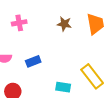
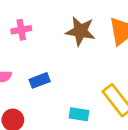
brown star: (64, 24) -> (80, 31), size x1.5

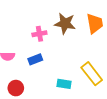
pink cross: (21, 30) -> (39, 34), moved

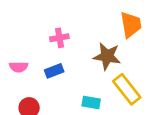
brown star: (65, 23) -> (107, 56), moved

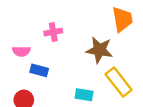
pink semicircle: (18, 67) -> (21, 51), moved
blue rectangle: (54, 71) -> (39, 70), moved, turned 36

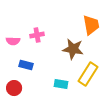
pink semicircle: (21, 51) -> (13, 41), moved
yellow rectangle: (119, 82) -> (88, 74), turned 70

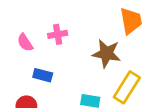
pink semicircle: (13, 41) -> (25, 43), turned 56

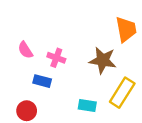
pink cross: (58, 34) -> (56, 58), moved, turned 30

